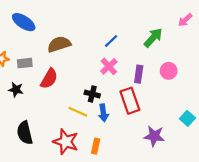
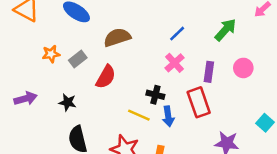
gray rectangle: (25, 63) -> (78, 59), turned -32
black star: (16, 90) -> (68, 102), moved

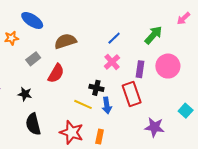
orange star: (51, 54) -> (11, 38), moved
pink circle: (243, 68) -> (168, 66), size x1.5

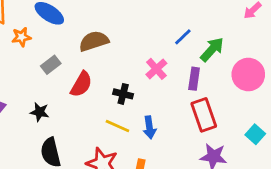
green arrow: (153, 35) -> (212, 49), moved
blue line: (114, 38) -> (183, 37), moved
pink circle: (168, 66) -> (248, 74), moved
black cross: (96, 88) -> (123, 94), moved
red rectangle: (132, 94) -> (204, 115), moved

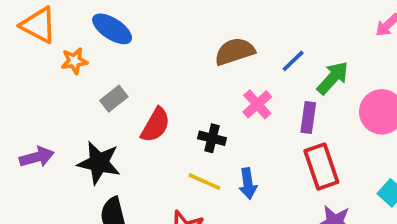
brown semicircle: (94, 41) -> (235, 51), moved
black star: (40, 112) -> (99, 163), size x1.6

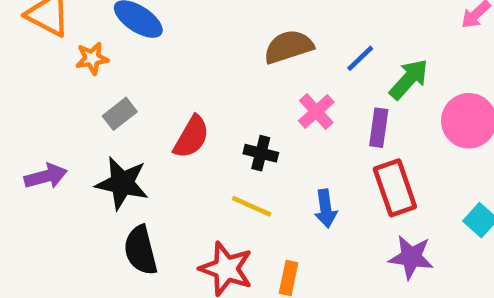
gray rectangle: (114, 99) -> (120, 114), moved
blue arrow: (248, 183) -> (326, 209), moved

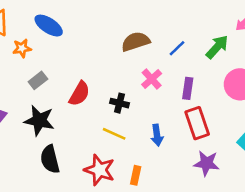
green arrow: (409, 79) -> (217, 47), moved

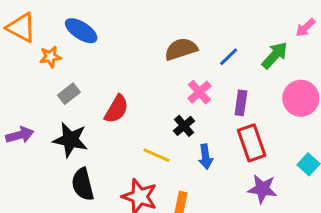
black cross: (120, 103) -> (184, 126), moved, turned 36

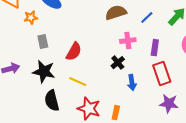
pink cross: (199, 92) -> (128, 41), turned 35
gray rectangle: (69, 94) -> (43, 42), turned -64
yellow line: (156, 155) -> (78, 82), moved

